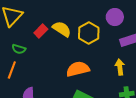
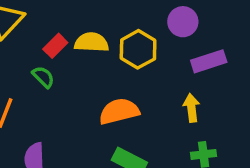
yellow semicircle: (62, 29) -> (92, 42), turned -30
green semicircle: (19, 49) -> (43, 77), moved, turned -152

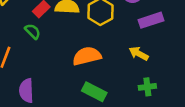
yellow arrow: (191, 108) -> (139, 54), turned -54

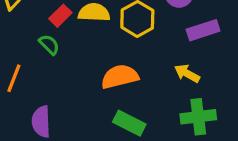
green cross: (147, 87) -> (198, 117), size x1.5

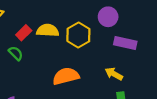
purple rectangle: (203, 30) -> (125, 43), turned 30

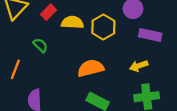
red rectangle: (24, 33) -> (48, 12), moved
yellow arrow: (114, 74) -> (139, 66), turned -48

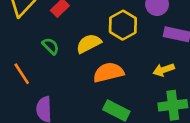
yellow semicircle: (72, 22) -> (89, 43), moved, turned -30
orange line: (15, 69) -> (22, 74), turned -54

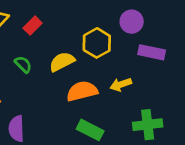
yellow arrow: (164, 70) -> (121, 84), moved

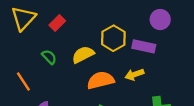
purple circle: (132, 22) -> (160, 20), moved
purple rectangle: (152, 52) -> (144, 46), moved

